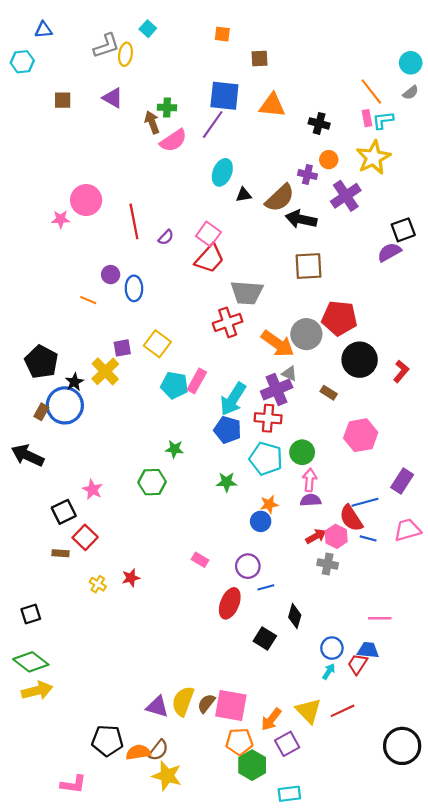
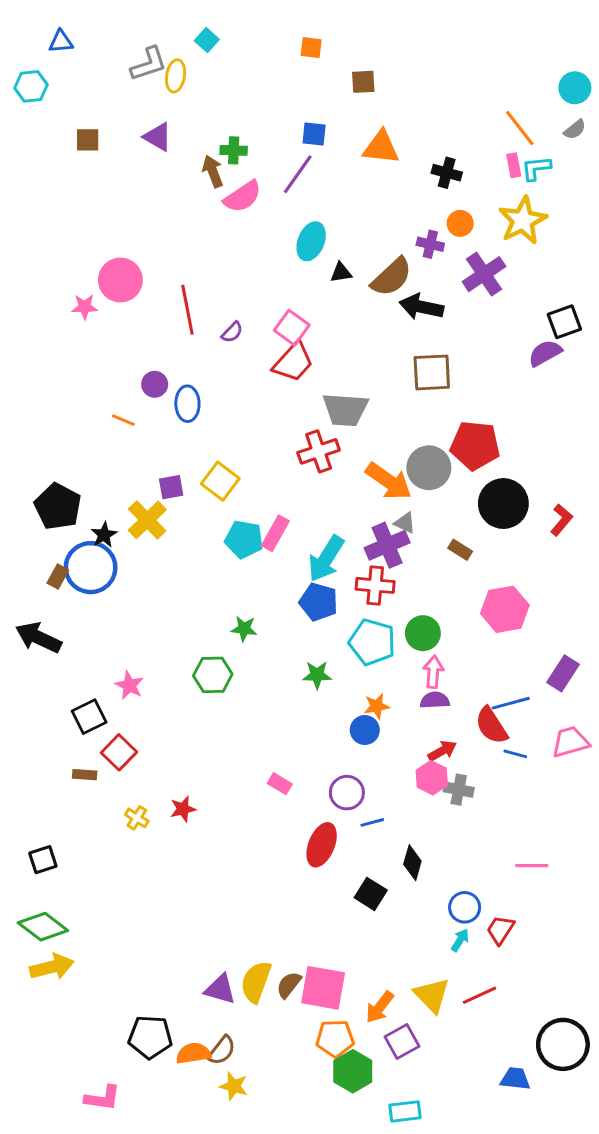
blue square: (224, 96) -> (314, 134), size x0.6
pink hexagon: (336, 536) -> (432, 778), moved
blue trapezoid: (368, 650) -> (515, 1079), moved
yellow star: (167, 776) -> (234, 1086), size x0.7

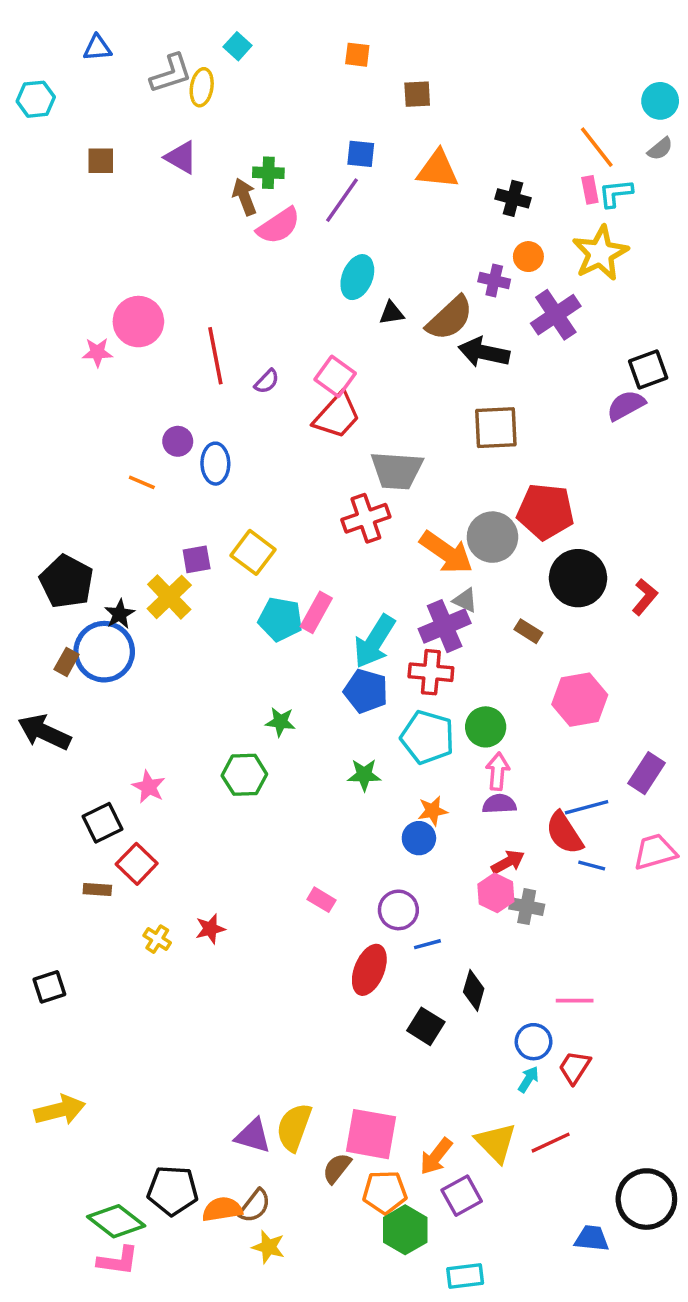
blue triangle: (61, 42) -> (97, 48), moved
pink line: (532, 866) -> (575, 1001), moved
green diamond: (43, 927) -> (116, 1221), moved
brown semicircle: (289, 985) -> (337, 1168), moved

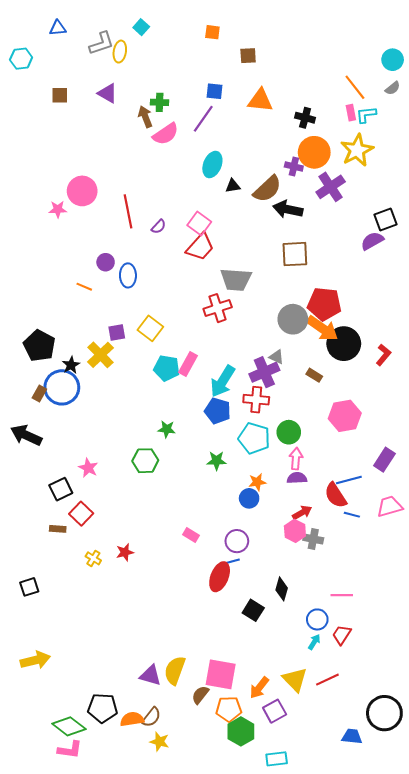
orange circle: (528, 257) -> (314, 152), size x1.8
orange arrow: (446, 552) -> (322, 328), moved
blue line: (427, 944) -> (232, 561), moved

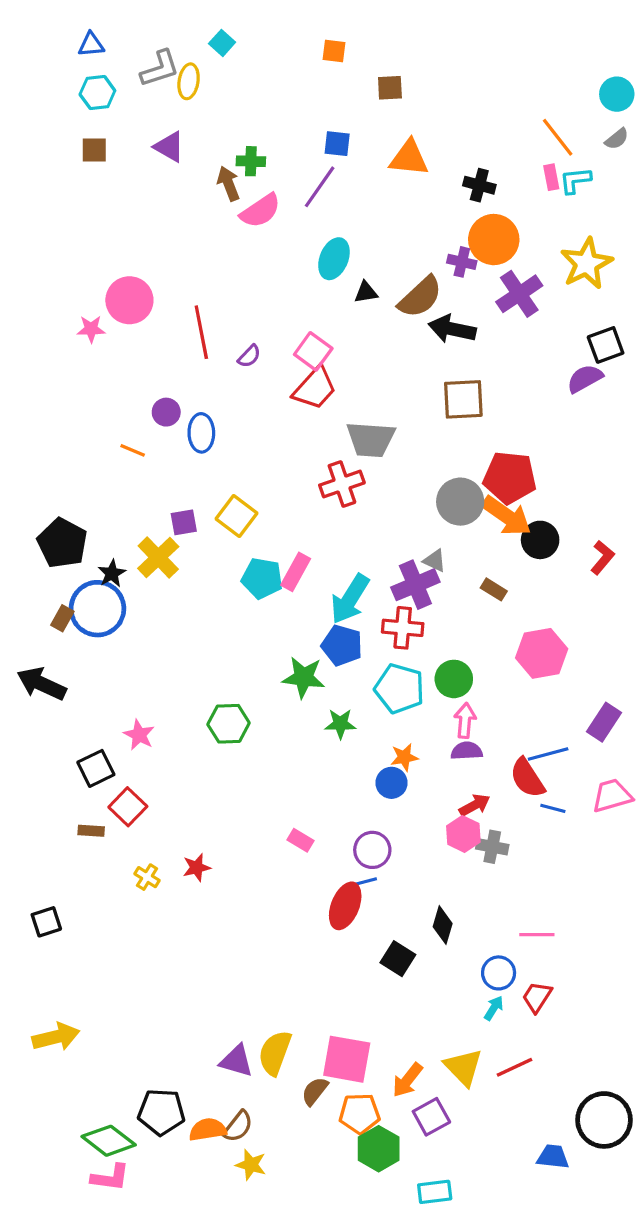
cyan hexagon: (21, 59) -> (97, 93), moved
yellow star: (357, 150) -> (586, 263), moved
black circle: (344, 344) -> (540, 540), size x0.7
green star: (167, 429) -> (304, 677), moved, size x1.5

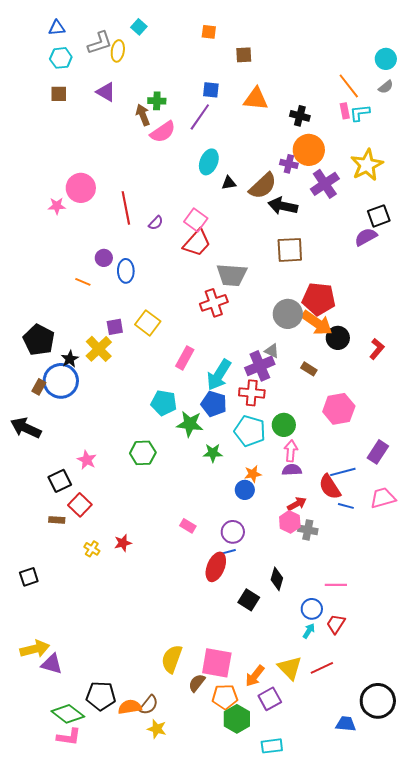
cyan pentagon: (262, 578) -> (164, 403), moved
purple triangle: (236, 1061) -> (52, 664), moved

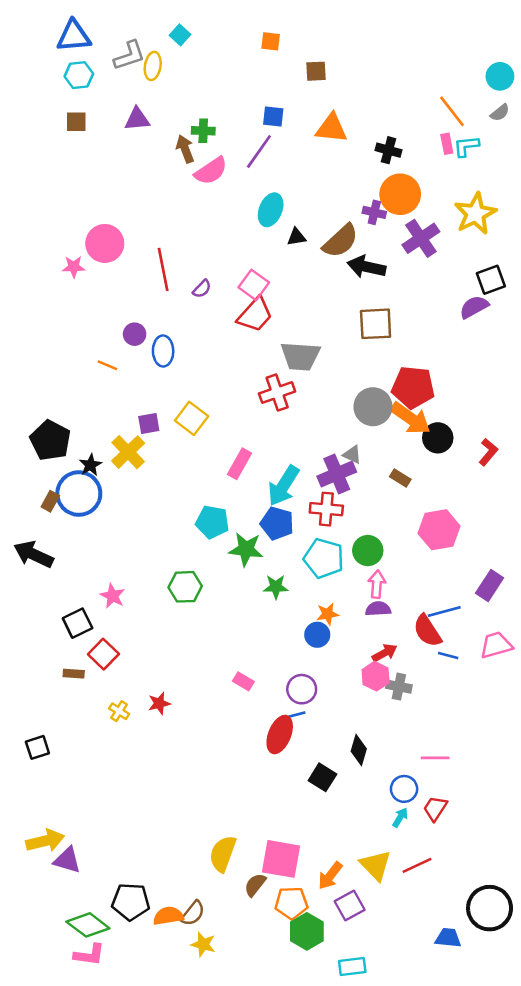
blue triangle: (57, 28) -> (74, 36), size x1.6
purple triangle: (106, 92) -> (137, 119), turned -35

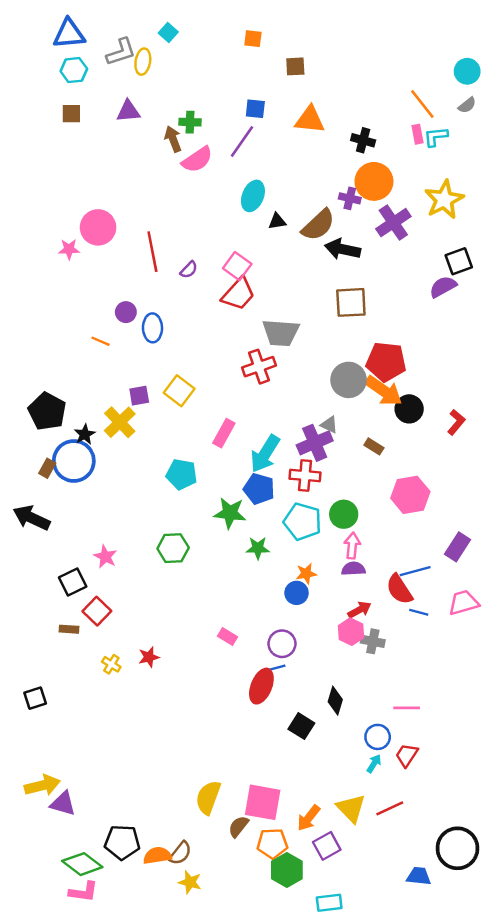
cyan pentagon: (212, 522) -> (182, 474), moved

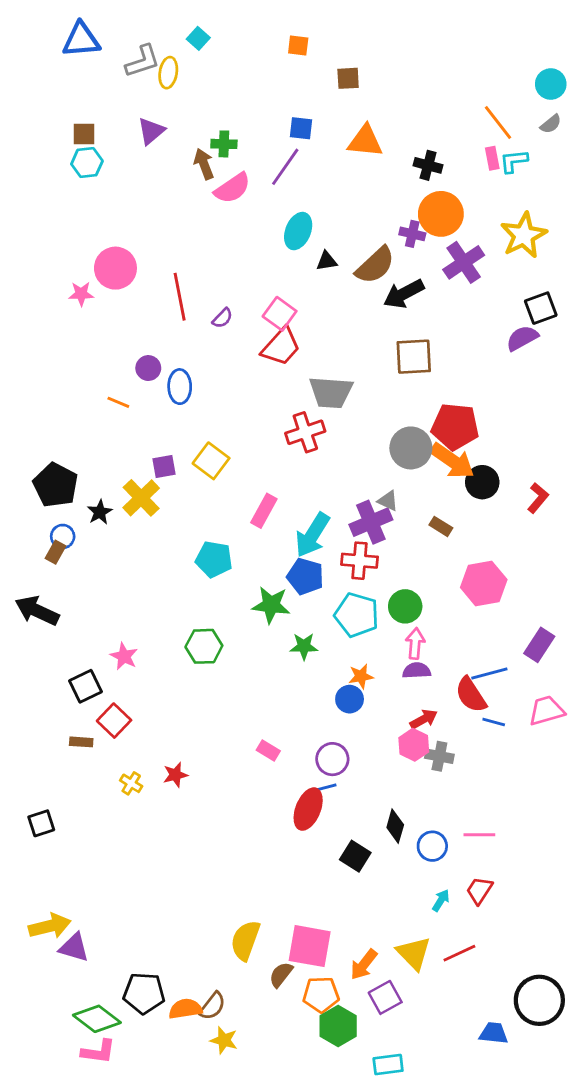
cyan hexagon: (74, 70) -> (87, 163), moved
purple triangle: (128, 111) -> (151, 131), turned -35
black arrow: (343, 249) -> (404, 294), turned -40
blue circle: (74, 461) -> (63, 536), moved, size x0.5
blue circle: (378, 737) -> (432, 846), moved

